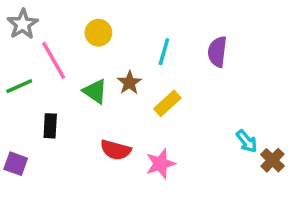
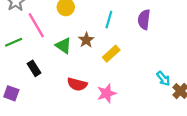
black rectangle: (50, 126) -> (34, 68), turned -35

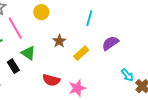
cyan line: (109, 20) -> (89, 18), moved
purple semicircle: (144, 20) -> (110, 43), moved, turned 48
green triangle: (63, 46) -> (28, 53), moved

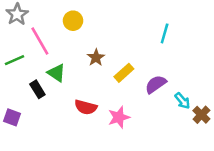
cyan line: (89, 18) -> (165, 33), moved
purple semicircle: (110, 43) -> (156, 84), moved

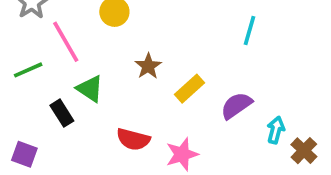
cyan arrow: (182, 101) -> (276, 130), turned -126

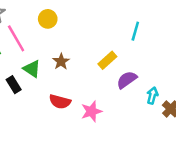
brown star: (148, 66) -> (61, 61), moved
yellow rectangle: (189, 89) -> (107, 60), moved

